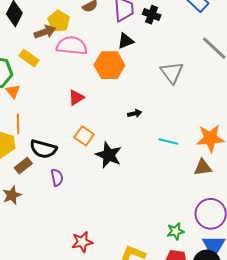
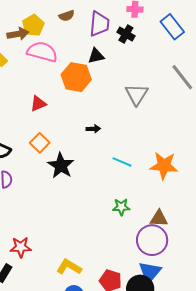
brown triangle: (203, 167) -> (159, 218), moved
green star: (176, 231) -> (121, 207), moved

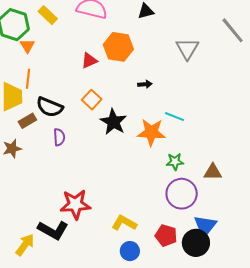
orange hexagon: (76, 77) -> (118, 47), moved
orange star: (164, 166) -> (151, 132), moved
purple circle: (152, 240) -> (182, 194), moved
red star: (21, 247) -> (75, 204), size x1.4

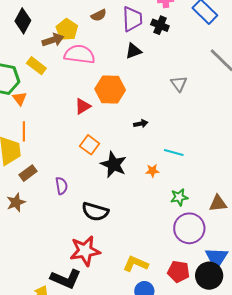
gray triangle: (187, 49) -> (179, 84), size x0.7
black semicircle: (50, 107) -> (95, 212), moved
orange star: (151, 132) -> (152, 171), size x0.5

